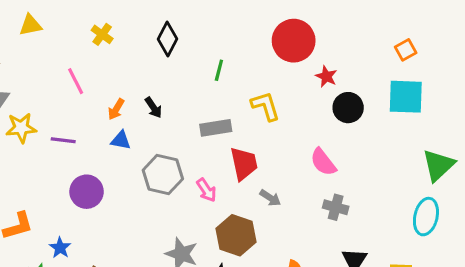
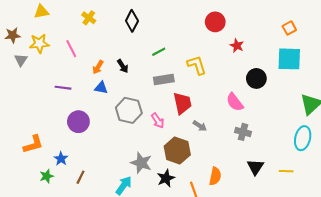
red circle: (294, 41) -> (215, 22), size x0.7
green line: (219, 70) -> (159, 52), moved, turned 48
black circle: (348, 108) -> (256, 78), moved
yellow star: (21, 128) -> (39, 44), moved

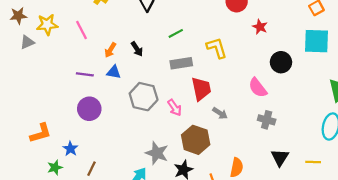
gray triangle: (21, 60) -> (27, 42), turned 32
purple line: (63, 88) -> (85, 74), moved

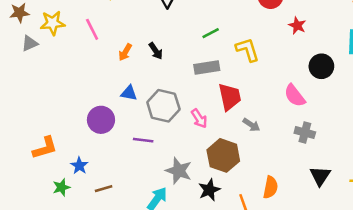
green line: (176, 33) -> (211, 33), moved
blue triangle: (114, 72) -> (129, 93), moved
purple line: (85, 74) -> (143, 140), moved
brown line: (91, 169) -> (104, 189), turned 48

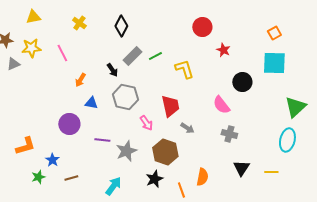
orange arrow: (125, 52) -> (80, 80), moved
gray rectangle: (207, 68) -> (132, 56), moved, turned -36
gray hexagon: (163, 106) -> (125, 97), moved
gray star: (179, 171) -> (126, 151), moved, turned 30

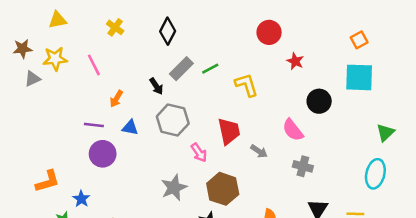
green triangle: (295, 107) -> (385, 132), size x0.7
gray arrow: (187, 128) -> (259, 151), moved
purple line: (102, 140) -> (94, 125), moved

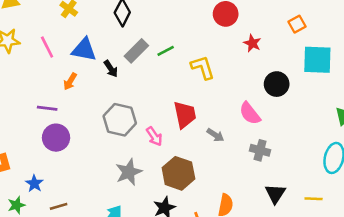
orange square: (359, 40) -> (297, 24), moved
gray hexagon: (173, 120) -> (120, 120), moved
blue triangle: (130, 127) -> (84, 50), moved, size x1.5

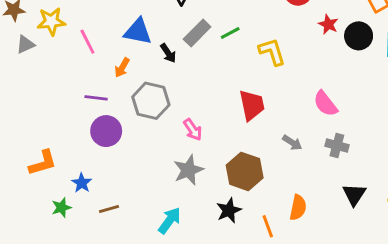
pink line: (47, 47) -> (87, 42), moved
black circle: (277, 84) -> (359, 36), moved
gray hexagon: (120, 120) -> (151, 101), moved
gray arrow: (215, 135) -> (292, 143), moved
pink arrow: (154, 136) -> (193, 130), moved

